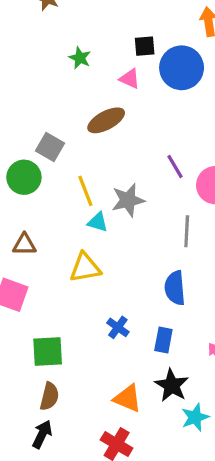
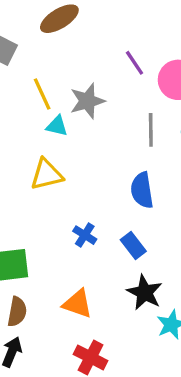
blue rectangle: (163, 340) -> (133, 245), turned -45
orange triangle: (128, 398) -> (78, 304), moved

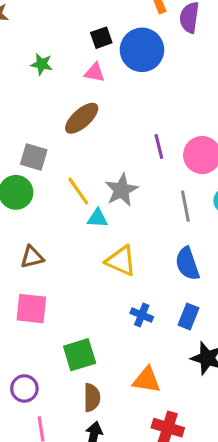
purple line: (135, 63) -> (159, 147), turned 30
yellow triangle: (47, 174) -> (121, 261), moved, turned 48
blue rectangle: (133, 245) -> (189, 316), turned 70

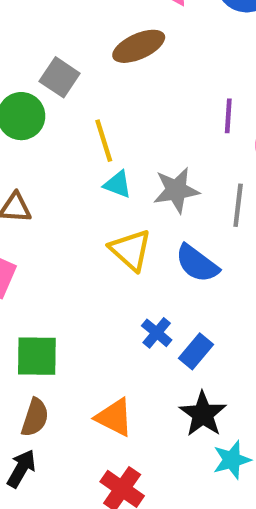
gray star: (121, 190) -> (176, 190), moved
blue semicircle: (187, 264) -> (197, 263), moved, turned -52
blue cross: (142, 315) -> (157, 333), moved

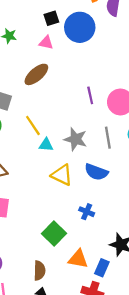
gray star: (176, 190) -> (76, 139), turned -30
blue rectangle: (196, 351) -> (102, 268), moved
green square: (37, 356) -> (54, 233), moved, turned -30

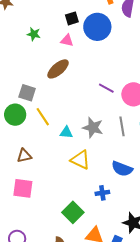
purple line: (90, 95) -> (106, 88), turned -49
yellow line: (33, 125) -> (43, 117), moved
blue semicircle: (96, 172) -> (122, 169), moved
blue cross: (87, 212) -> (102, 193), turned -32

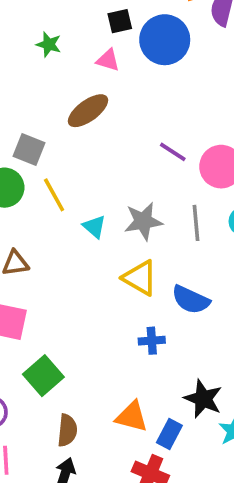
gray star: (93, 128) -> (143, 221), turned -30
cyan triangle: (66, 132) -> (94, 227), turned 32
yellow triangle: (80, 160) -> (140, 278), moved
green square: (73, 212) -> (43, 376), moved

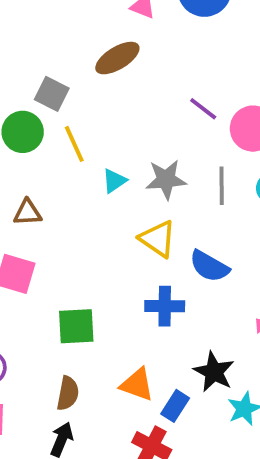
cyan triangle: (94, 227) -> (114, 181), turned 40
blue cross: (152, 341) -> (165, 306), size x1.4
green square: (43, 376) -> (76, 326), moved, turned 33

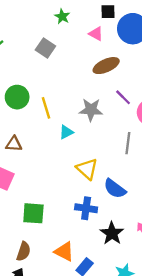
brown ellipse: (117, 58) -> (106, 66), moved
gray square: (52, 94) -> (45, 48), moved
gray star: (166, 179) -> (91, 110), moved
black star: (214, 372) -> (112, 233), moved

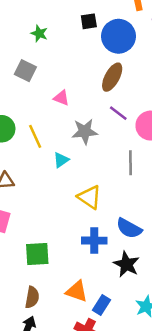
pink triangle: (96, 34) -> (61, 98), moved
brown ellipse: (106, 66) -> (112, 77), moved, turned -30
blue semicircle: (115, 189) -> (129, 228), moved

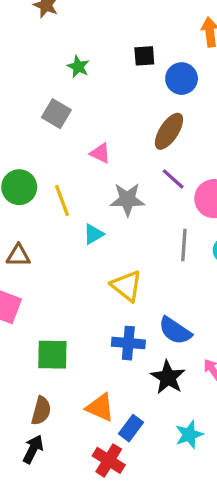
blue circle: (118, 36) -> (182, 79), size x0.7

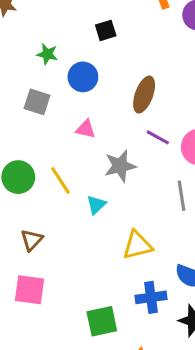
blue circle: (182, 79) -> (83, 77), moved
brown triangle: (18, 256) -> (32, 240), turned -35
yellow triangle: (127, 286) -> (137, 245), turned -40
green square: (52, 355) -> (102, 321), moved

